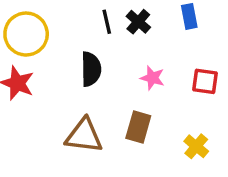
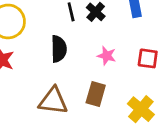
yellow cross: (196, 146) -> (141, 109), size x1.4

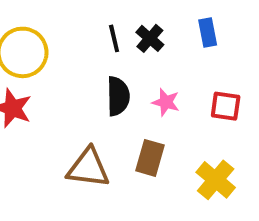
black semicircle: (59, 49) -> (118, 96), moved

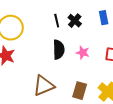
brown rectangle: (150, 158) -> (80, 91), moved
brown triangle: (88, 168) -> (44, 86), turned -30

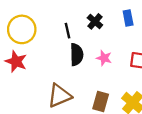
black line: (57, 21) -> (67, 31), moved

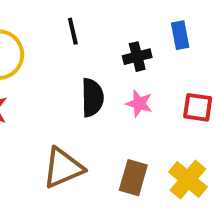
black cross: (95, 21) -> (137, 57), moved, turned 35
black line: (67, 31) -> (73, 31), moved

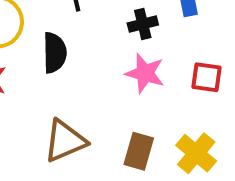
black semicircle: (92, 98) -> (55, 53), moved
pink star: (139, 103) -> (145, 73), size x1.4

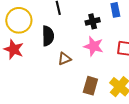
brown triangle: (65, 141) -> (65, 59), moved, size x0.6

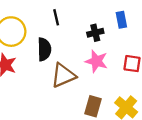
brown triangle: (65, 59) -> (63, 75), size x1.6

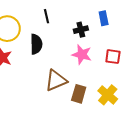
brown triangle: (63, 75) -> (56, 80), moved

